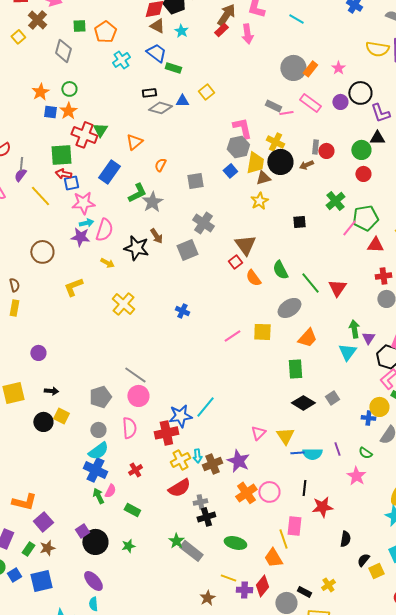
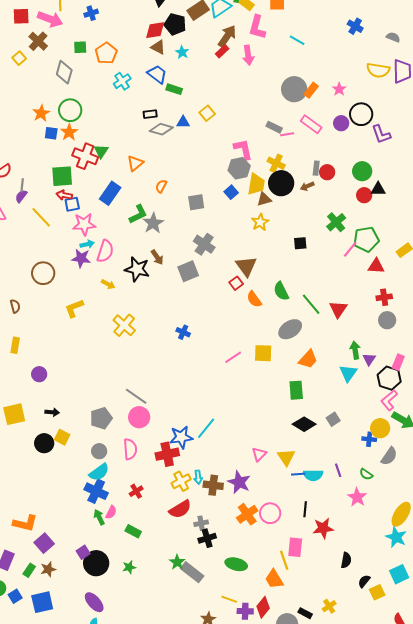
green circle: (69, 89) -> (70, 110), size x1.5
black triangle: (377, 138) -> (378, 189), moved
yellow rectangle: (14, 308) -> (15, 345), moved
brown cross: (212, 464) -> (213, 485), turned 30

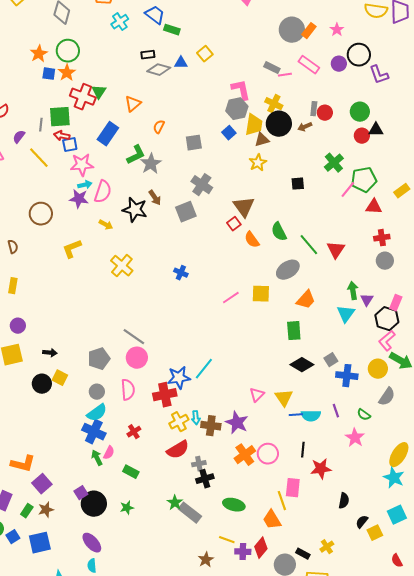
gray line: (22, 185) -> (41, 125), moved
purple circle: (39, 374) -> (18, 326), moved
blue cross: (369, 439) -> (347, 376), moved, size x1.5

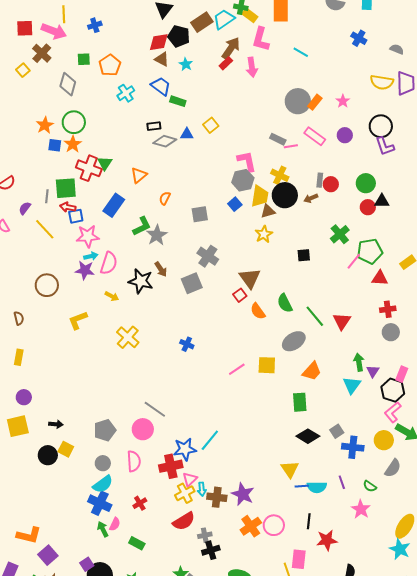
black circle: (359, 55) -> (381, 126), moved
gray line: (134, 337) -> (155, 409), moved
pink triangle: (257, 395) -> (190, 479), moved

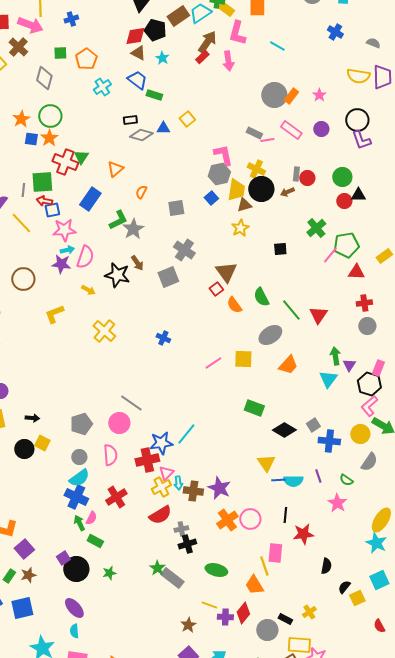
green rectangle: (300, 402) -> (254, 408), moved, turned -66
red cross: (140, 503) -> (116, 497), size x1.5
green rectangle: (137, 543) -> (95, 541), moved

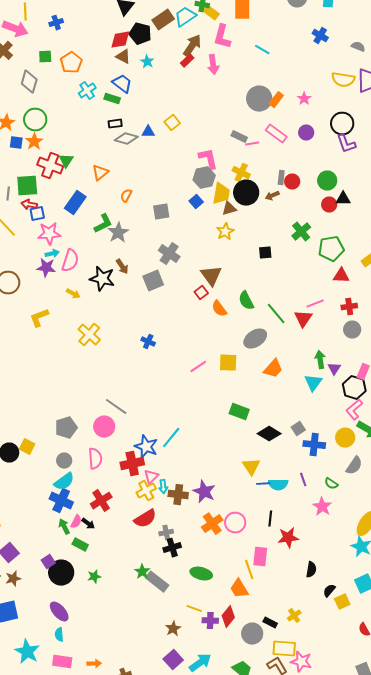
green rectangle: (154, 95) -> (112, 99), moved
pink line: (330, 255) -> (315, 304), moved, turned 30
black arrow: (32, 418) -> (88, 524), moved, turned 32
blue star: (161, 443) -> (146, 447), turned 30

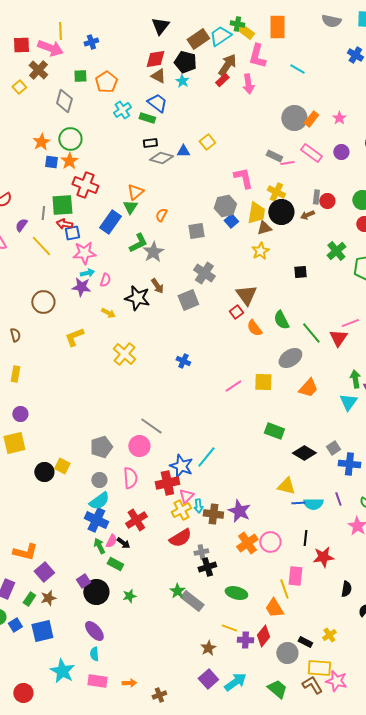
black pentagon: (140, 34) -> (185, 62), moved
green triangle: (66, 161) -> (130, 207), moved
gray hexagon: (204, 178) -> (225, 206), moved
pink semicircle: (70, 261) -> (105, 280), size x0.6
yellow triangle: (251, 467) -> (286, 486), turned -42

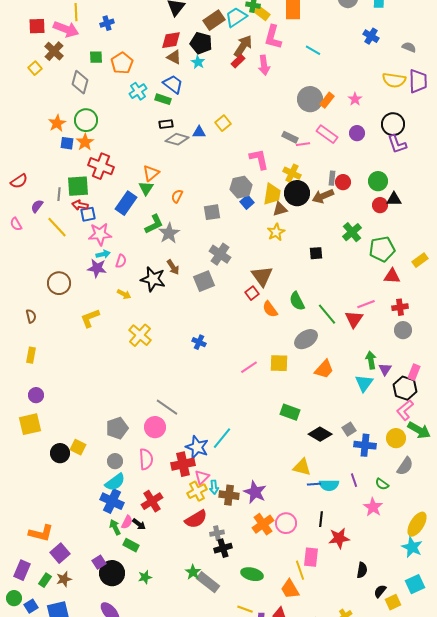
brown arrow: (307, 215) -> (323, 196), size x1.5

